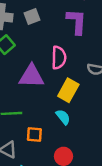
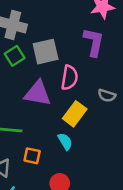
gray square: (32, 16) -> (46, 52), moved, size x1.5

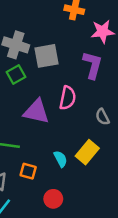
gray square: (46, 52) -> (47, 56), moved
gray semicircle: (107, 96) -> (102, 117), turned 42
yellow rectangle: (75, 114) -> (87, 152), moved

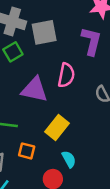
yellow rectangle: (87, 152) -> (57, 128), moved
cyan semicircle: (60, 159) -> (69, 159), moved

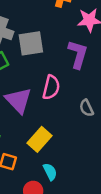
purple triangle: (34, 90) -> (18, 100), turned 32

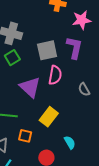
gray square: (31, 43) -> (47, 50), moved
cyan semicircle: (50, 172) -> (70, 142), moved

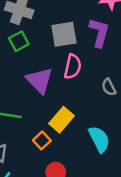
orange square: (25, 136) -> (42, 140), moved, turned 32
cyan semicircle: (70, 142) -> (99, 139), moved, size x1.5

